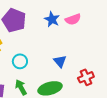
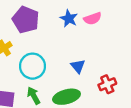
cyan circle: (20, 61) -> (33, 66), size x1.5

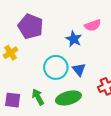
blue star: (69, 19) -> (74, 39), moved
cyan circle: (33, 66) -> (56, 67), moved

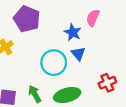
pink semicircle: (93, 25) -> (93, 18), turned 133
blue triangle: (79, 70) -> (78, 54), moved

